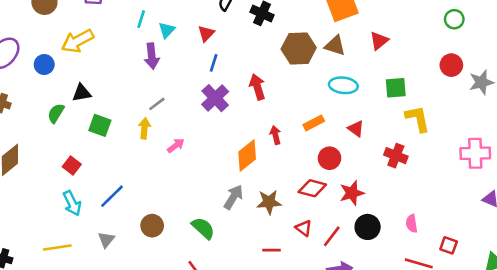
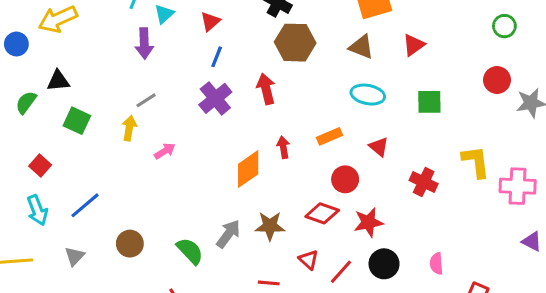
brown hexagon: (299, 48) -> (295, 43), moved
yellow L-shape: (418, 119) -> (476, 162), moved
gray arrow: (233, 197) -> (228, 234), moved

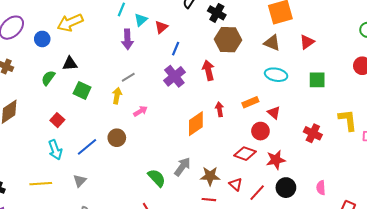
red triangle: (210, 21) -> (161, 27), moved
red triangle: (379, 147) -> (274, 113), moved
brown star: (270, 226) -> (210, 176), moved
brown circle: (130, 244) -> (117, 138), moved

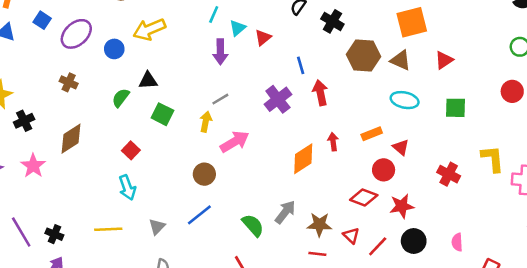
brown hexagon: (228, 40) -> (364, 55), moved
blue line: (176, 49) -> (301, 65), moved, turned -40
pink arrow: (140, 111) -> (235, 142), size x1.6
blue line: (87, 147) -> (199, 215), moved

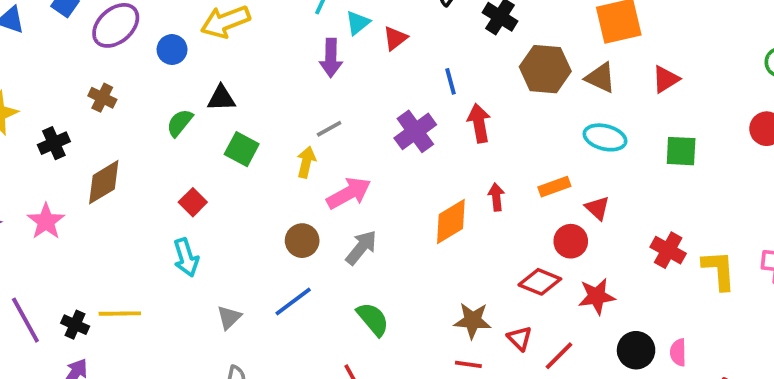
black cross: (24, 121) -> (54, 143), moved
yellow L-shape: (493, 159) -> (719, 270), moved
gray arrow: (285, 212) -> (361, 248), moved
yellow line: (108, 229) -> (120, 314), moved
black circle: (414, 241) -> (636, 350), moved

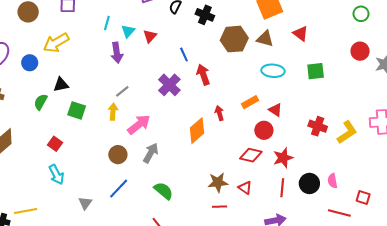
red triangle: (666, 79) -> (301, 34), turned -42
yellow L-shape: (719, 270) -> (347, 132), turned 70
red line: (559, 356) -> (282, 188), moved, turned -30

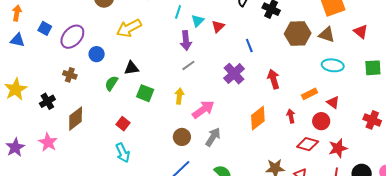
blue circle: (30, 63) -> (97, 54), moved
red arrow: (203, 75) -> (273, 79), moved
gray line: (122, 91) -> (188, 65), moved
red arrow: (219, 113) -> (291, 116), moved

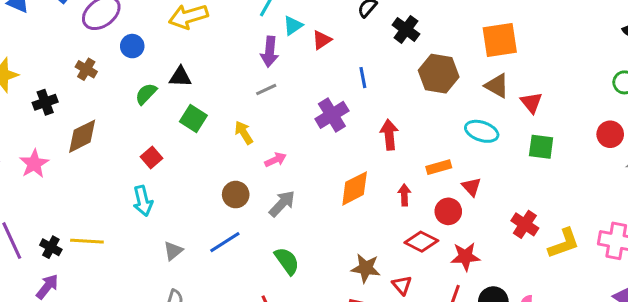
red triangle: (361, 32) -> (531, 103), moved
brown triangle: (327, 35) -> (497, 86), moved
yellow arrow: (179, 96) -> (244, 133), turned -49
pink arrow: (203, 110) -> (275, 160), size x0.6

